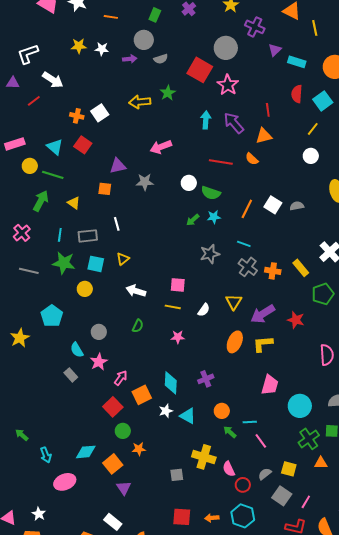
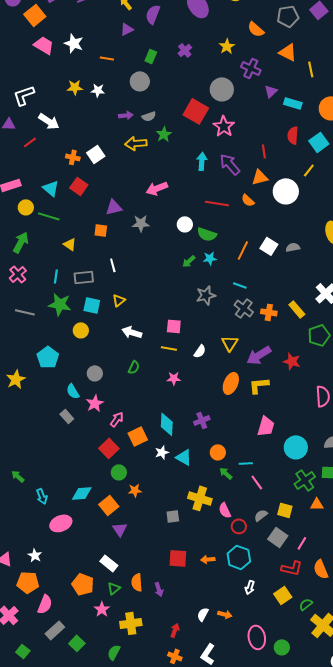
purple arrow: (130, 59) -> (126, 115), moved
gray semicircle: (161, 59) -> (149, 116), moved
white circle: (311, 156) -> (286, 191), moved, size x1.6
green arrow: (41, 201) -> (21, 242), moved

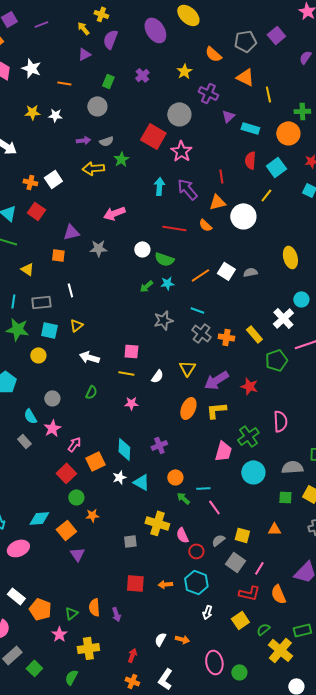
orange line: (243, 250) -> (200, 275), turned 30
green cross: (305, 480) -> (248, 436), moved
white rectangle: (109, 563) -> (16, 596), moved

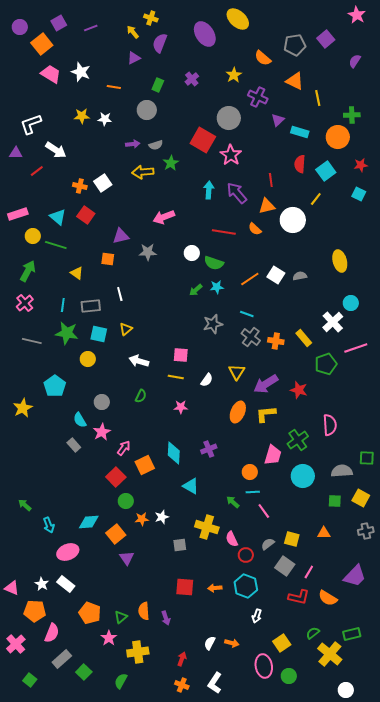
white star: (119, 477) -> (162, 517), moved
orange circle: (175, 477) -> (250, 472), moved
orange semicircle: (278, 594) -> (328, 598), turned -36
white rectangle: (16, 596) -> (66, 584), moved
yellow square: (240, 620) -> (282, 643), moved

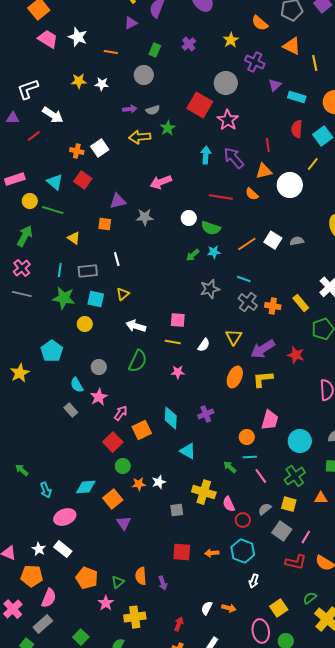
gray line: (32, 341) -> (22, 294), moved
green semicircle: (141, 396) -> (138, 361), size x1.6
green cross: (298, 440) -> (295, 476), moved
gray rectangle: (62, 659) -> (43, 624), moved

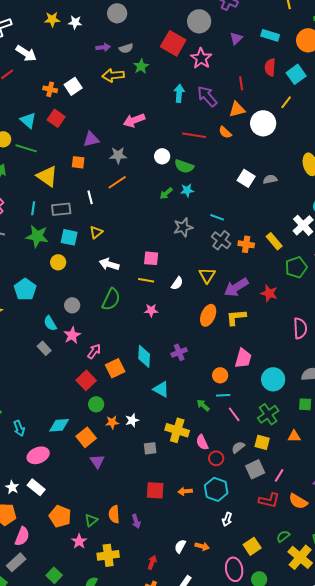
purple triangle: (275, 85) -> (236, 38), moved
yellow triangle: (74, 238) -> (47, 176), size x1.6
orange line: (247, 244) -> (117, 182), moved
gray square: (282, 531) -> (255, 469), turned 30

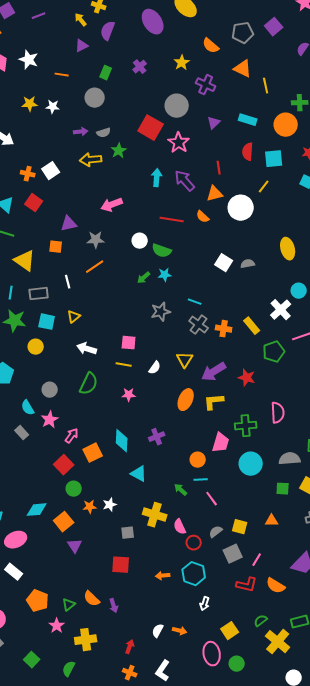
cyan square: (296, 74) -> (274, 159), turned 30
green cross: (268, 414) -> (246, 426), moved, turned 30
red square: (155, 490) -> (121, 565), moved
orange semicircle: (114, 514) -> (92, 599), turned -42

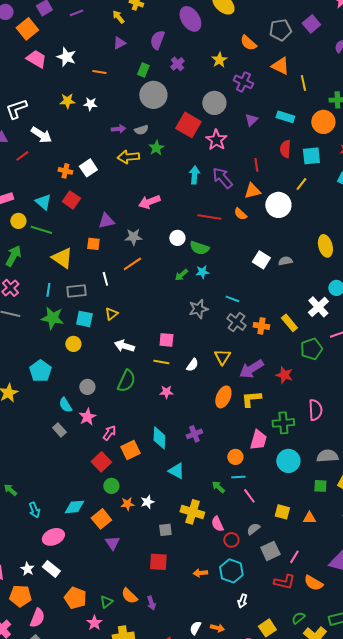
purple semicircle: (108, 31) -> (157, 40), moved
gray circle: (95, 98) -> (153, 95), moved, size x1.4
yellow square: (240, 527) -> (282, 512), moved

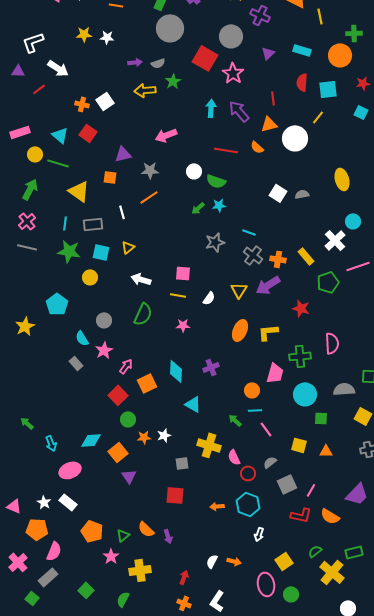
purple arrow: (251, 369) -> (268, 285), moved
green square: (320, 486) -> (321, 418), moved

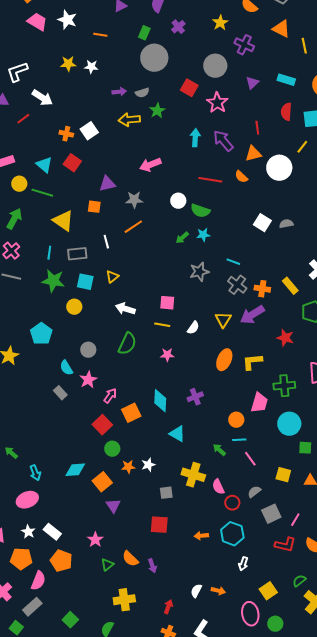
red square: (205, 58) -> (189, 88), size x0.7
pink ellipse: (70, 470) -> (27, 500), moved
orange pentagon: (92, 531) -> (61, 561), moved
pink star: (111, 556) -> (95, 540), moved

